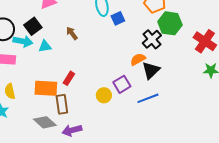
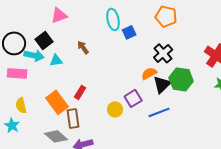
green hexagon: (170, 23) -> (181, 79), moved
orange rectangle: (46, 88) -> (57, 102), turned 50

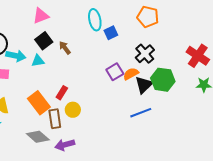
black square: (44, 40) -> (44, 41), moved
purple square: (133, 98) -> (115, 72), moved
yellow circle: (115, 109) -> (73, 110), moved

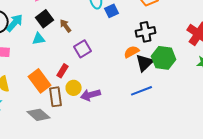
black cross: (145, 54) -> (146, 32), turned 30
cyan arrow: (16, 56) -> (15, 23), moved, turned -60
purple square: (115, 72) -> (83, 49), moved
purple arrow: (65, 145) -> (91, 95), moved

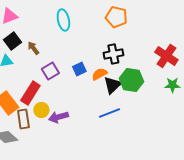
blue square: (112, 11) -> (79, 69), moved
red rectangle: (63, 71) -> (30, 93), size x1.6

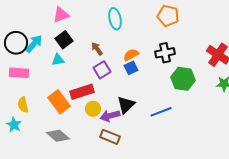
brown arrow: (33, 48) -> (97, 49), moved
orange semicircle: (99, 74) -> (131, 55), moved
black triangle: (112, 85) -> (126, 105), moved
red rectangle: (30, 93) -> (82, 92), turned 40
brown rectangle: (23, 119) -> (110, 137), moved, turned -60

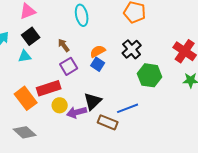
black cross: (165, 53) -> (132, 49), turned -30
blue square: (131, 68) -> (98, 64), turned -32
brown rectangle: (110, 137) -> (108, 122), moved

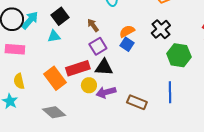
black triangle: (93, 101) -> (104, 67), moved, turned 48
blue line: (128, 108) -> (170, 92), moved, turned -70

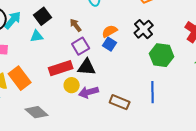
orange rectangle: (55, 78) -> (20, 78), moved

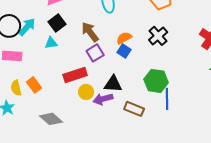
brown arrow: (76, 25) -> (90, 32), size x1.5
green hexagon: (162, 55) -> (156, 81), moved
black triangle: (87, 67) -> (113, 84), moved
orange rectangle: (20, 78) -> (34, 85), size x0.7

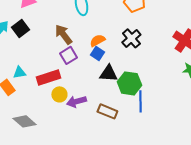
black square: (57, 23) -> (20, 28), moved
cyan triangle: (51, 43) -> (19, 72), moved
black triangle: (113, 84) -> (108, 73), moved

